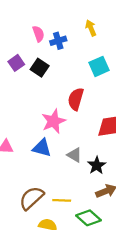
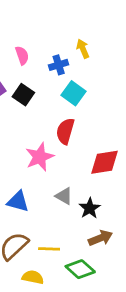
blue cross: (58, 41) -> (59, 65), moved
cyan square: (99, 66) -> (73, 93), moved, turned -30
blue triangle: (42, 148) -> (18, 201), moved

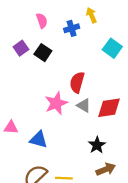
cyan square: (73, 93) -> (112, 48), moved
gray triangle: (64, 196) -> (84, 105), moved

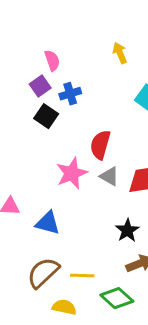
blue cross: (72, 28) -> (70, 94), moved
purple square: (21, 48) -> (40, 86), moved
black square: (43, 53) -> (46, 116), moved

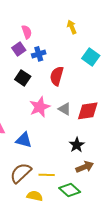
black square: (46, 116) -> (23, 78), moved
red semicircle: (100, 145) -> (57, 76), moved

